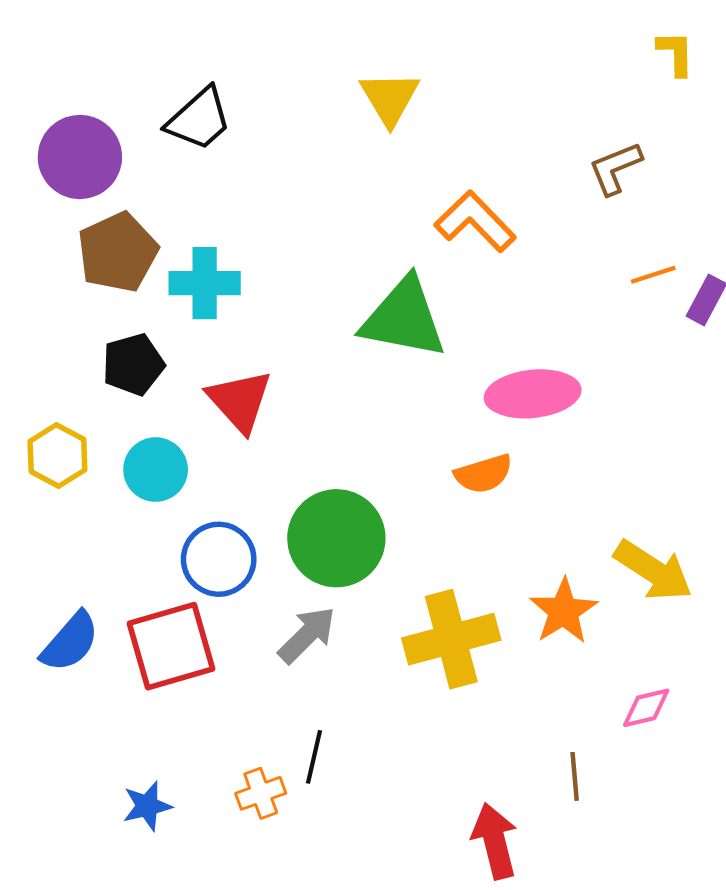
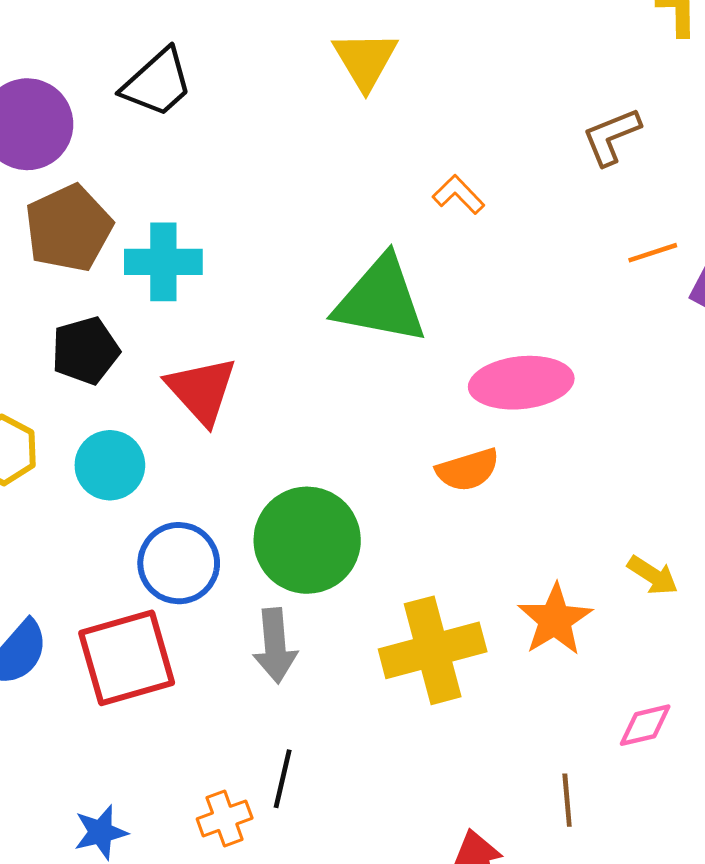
orange L-shape: (475, 221) -> (459, 195), size x0.6
yellow arrow: (653, 570) -> (653, 575), size x0.6
gray arrow: (307, 635) -> (275, 646), turned 130

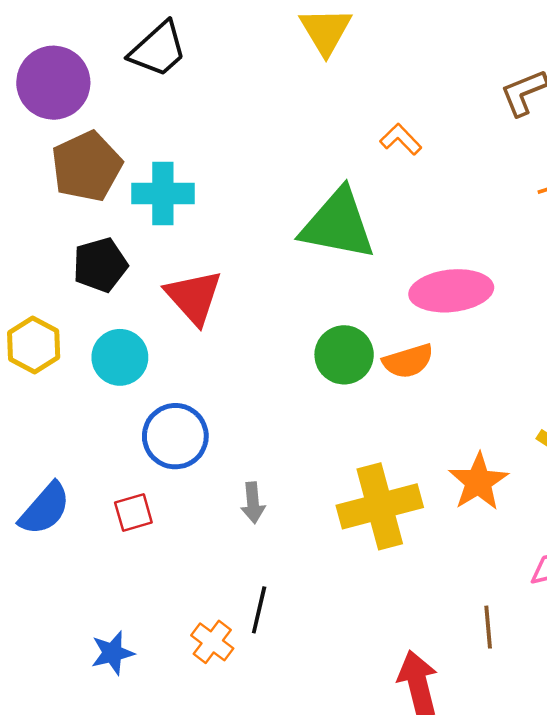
green circle: (307, 540) -> (344, 355), moved, size x0.7
gray arrow: (275, 646) -> (253, 503), size x0.7
red square: (127, 658) -> (133, 513), size x0.5
orange cross: (225, 818) -> (212, 642), turned -33

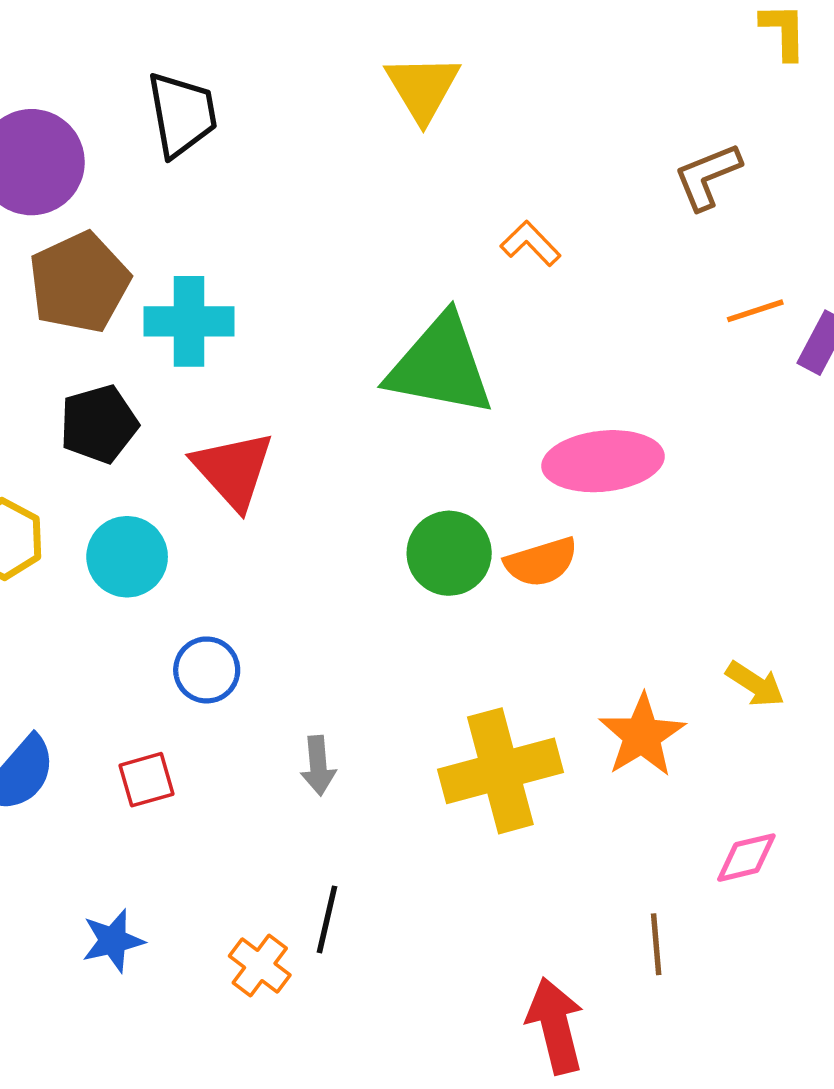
black trapezoid: (158, 49) -> (182, 114), turned -58
blue circle: (175, 436) -> (207, 670), size x0.7
blue star: (112, 653) -> (113, 941), moved

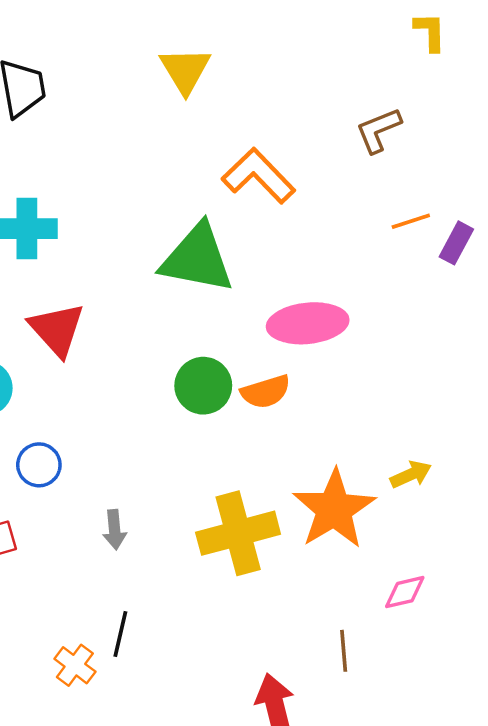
orange L-shape: (531, 244) -> (258, 176), size x1.8
yellow arrow: (755, 684) -> (411, 474), turned -57
orange star: (642, 735) -> (334, 509), size x1.4

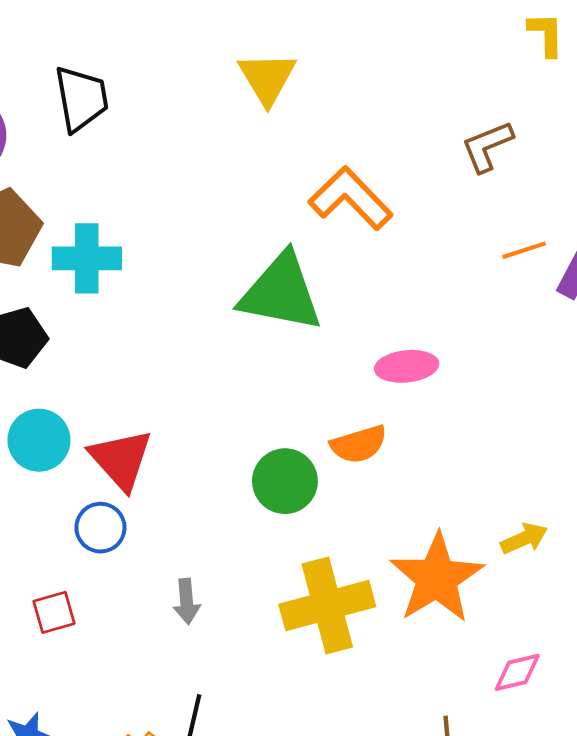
pink ellipse: (308, 323) -> (407, 366), size x0.7
red triangle: (57, 329) -> (121, 459), moved
green circle: (203, 386) -> (285, 481), moved

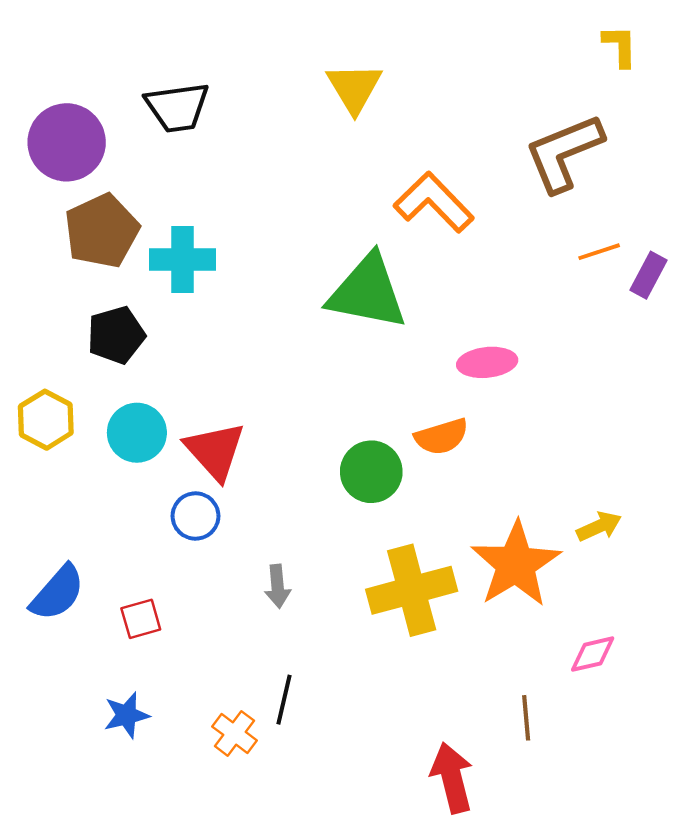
black trapezoid: (81, 98) -> (177, 107), turned 92
brown L-shape: (487, 146) -> (564, 153), size x1.6
red square: (54, 612) -> (141, 619), moved

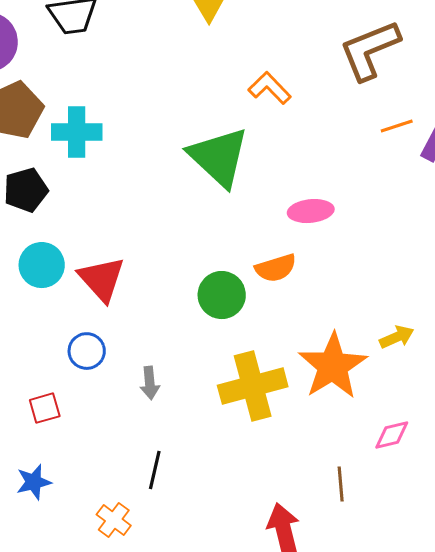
orange L-shape: (434, 202) -> (270, 88), size x0.7
green triangle: (367, 292) -> (219, 157), turned 32
blue circle: (195, 516) -> (87, 351), moved
orange cross: (235, 733) -> (114, 520), moved

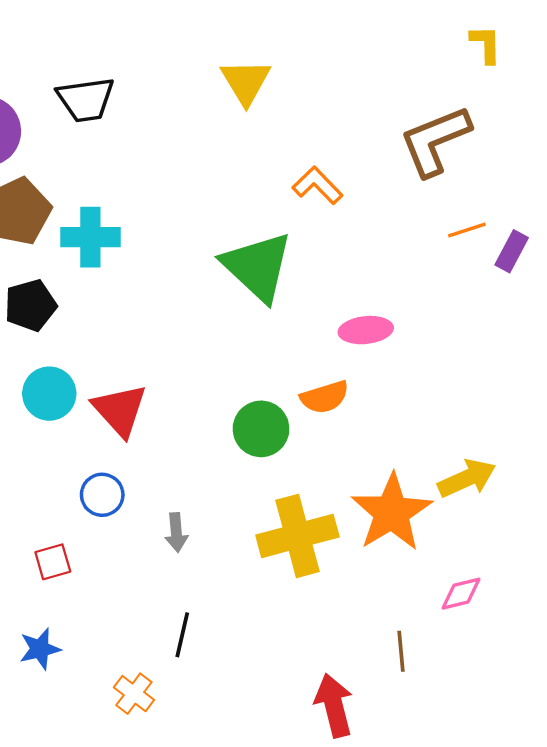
yellow arrow: (397, 337) -> (467, 478), size x1.4

